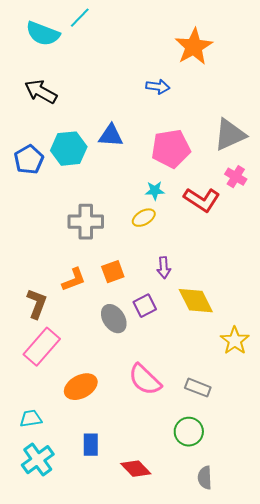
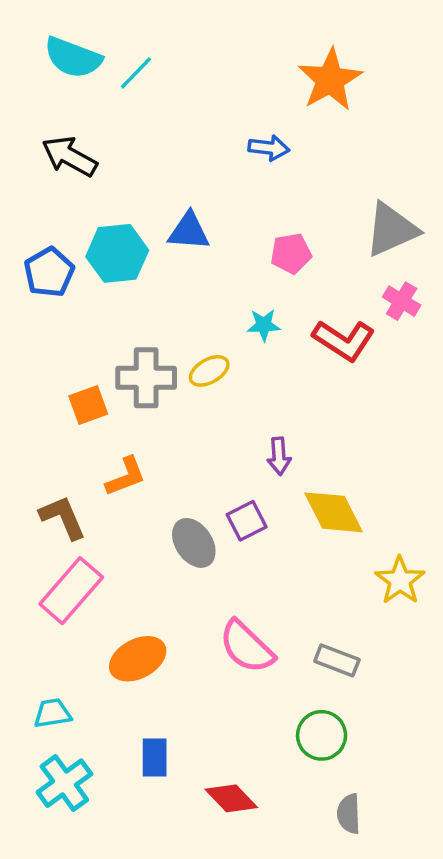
cyan line: (80, 18) -> (136, 73), moved
pink pentagon: (171, 149) -> (291, 253), size x0.6
yellow ellipse: (144, 218) -> (209, 371), moved
orange square: (113, 272) -> (88, 405), moved
brown L-shape: (37, 304) -> (63, 517), turned -44

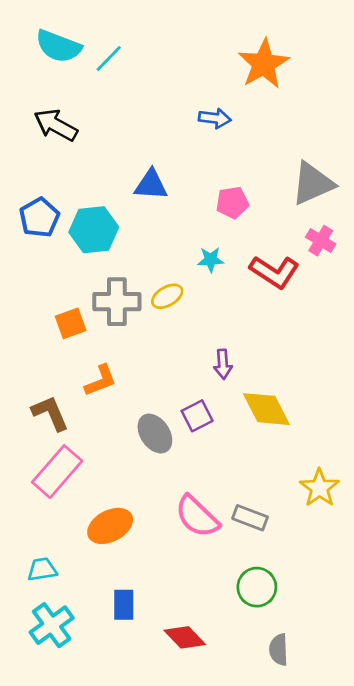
cyan hexagon: (117, 253) -> (94, 230), moved
yellow star: (400, 580) -> (319, 488), moved
gray rectangle: (337, 660) -> (250, 518), moved

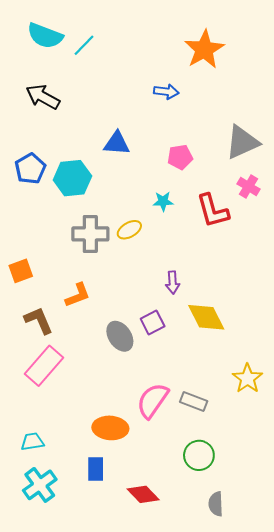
red L-shape: (275, 272) -> (213, 211), turned 42
orange square: (71, 323) -> (21, 271), moved
pink semicircle: (197, 516) -> (153, 401), turned 81
orange ellipse: (110, 526) -> (110, 428), moved, turned 32

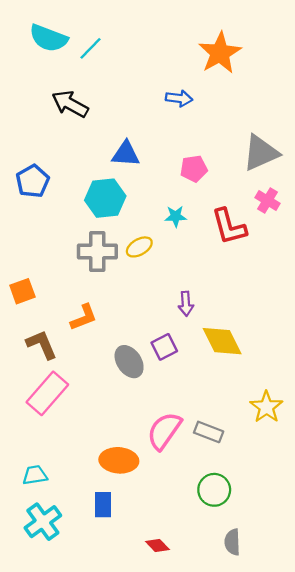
black arrow: (43, 97) -> (70, 104), moved
cyan hexagon: (72, 178) -> (105, 198), moved
red diamond: (143, 494) -> (157, 545), moved, size x0.7

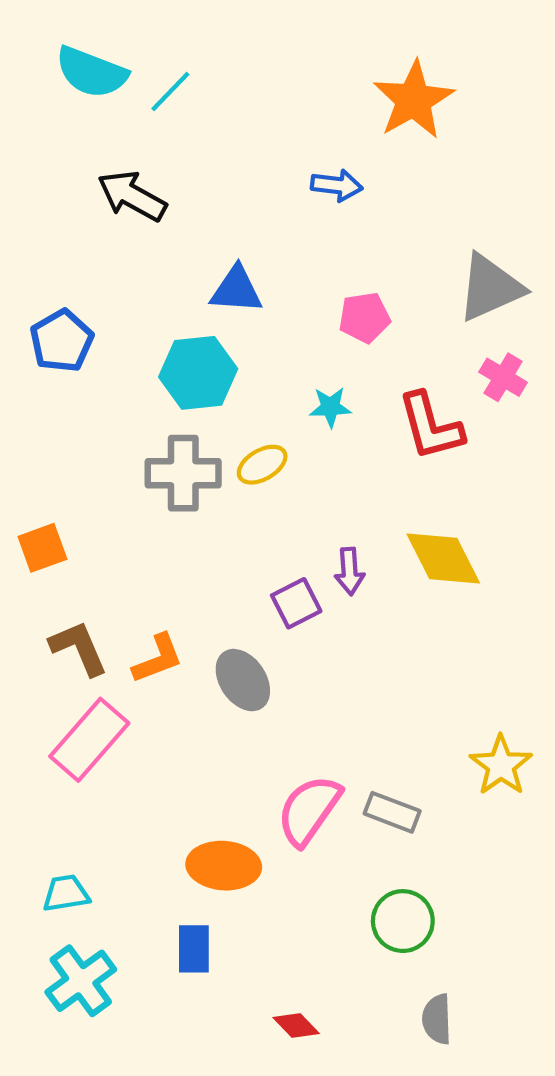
orange L-shape: (84, 317) -> (158, 659), moved
yellow diamond: (222, 341) -> (443, 558), moved
purple square: (164, 347) -> (296, 603), moved

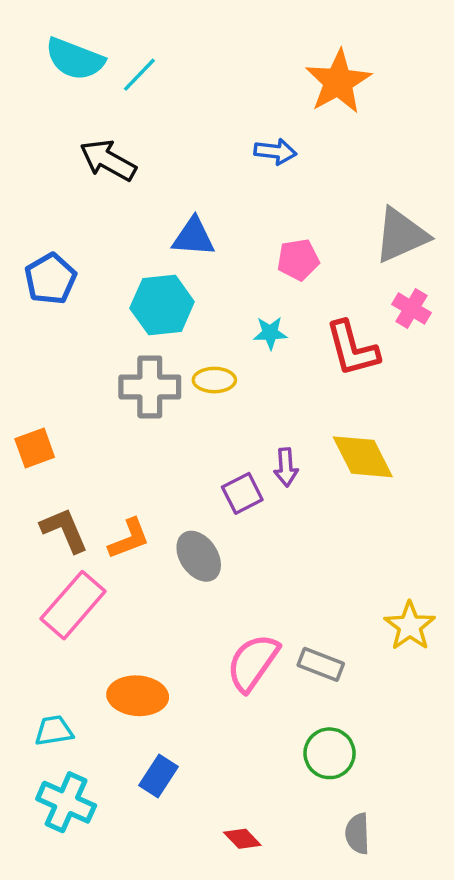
yellow ellipse: (262, 465) -> (214, 380), turned 30
orange ellipse: (224, 866) -> (138, 696), moved
blue rectangle: (194, 949) -> (159, 776), turned 33
cyan cross: (81, 981) -> (66, 802), turned -30

